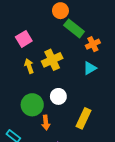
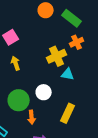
green rectangle: (74, 28) -> (72, 18), moved
yellow cross: (52, 60) -> (57, 56), moved
cyan triangle: (90, 68) -> (68, 74), moved, turned 40

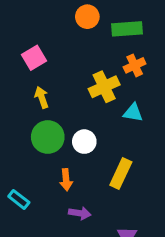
green rectangle: (72, 18) -> (127, 29), turned -42
cyan triangle: (68, 74) -> (133, 113), moved
green circle: (19, 100) -> (48, 137), moved

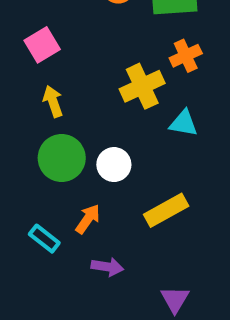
yellow rectangle: (121, 174) -> (166, 210), turned 36
orange arrow: (66, 180) -> (88, 219), turned -140
cyan rectangle: (19, 199) -> (44, 239), moved

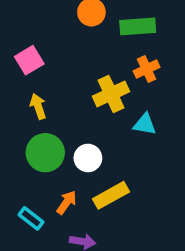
yellow rectangle: (166, 210) -> (111, 195), moved

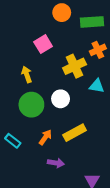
pink square: (29, 60) -> (43, 44), moved
white circle: (88, 158) -> (61, 99), moved
cyan rectangle: (31, 218) -> (13, 141), moved

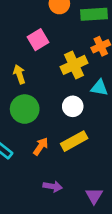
white circle: (61, 99) -> (73, 106), moved
purple arrow: (56, 163) -> (53, 186), moved

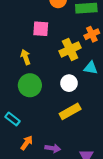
pink square: (38, 40) -> (41, 29), turned 35
orange arrow: (41, 146) -> (27, 143), moved

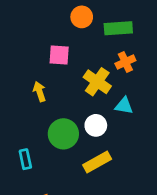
yellow cross: (70, 49) -> (97, 82), turned -30
green circle: (30, 85) -> (63, 134), moved
cyan rectangle: (12, 119) -> (25, 159), moved, turned 40

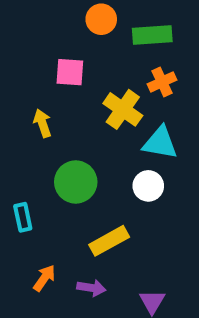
cyan triangle: (124, 106) -> (160, 143), size x1.4
white circle: (96, 125) -> (148, 186), moved
yellow rectangle: (97, 162) -> (109, 241), moved

